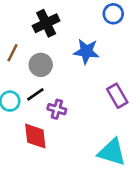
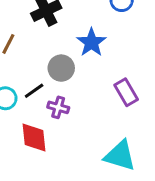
blue star: (86, 51) -> (91, 42), turned 30
gray circle: (41, 65) -> (61, 68), moved

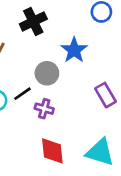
red diamond: (34, 138) -> (52, 151), moved

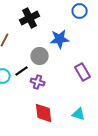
blue star: (74, 50) -> (60, 39), turned 30
cyan triangle: (100, 152) -> (79, 114), size x0.6

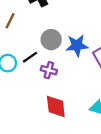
blue star: (60, 39) -> (77, 45), moved

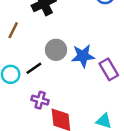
purple cross: (49, 70) -> (40, 100), moved

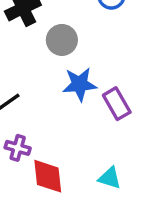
gray circle: (56, 50) -> (62, 40), moved

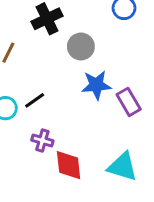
cyan triangle: (110, 178) -> (122, 167), size x1.5

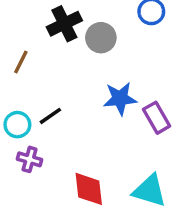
gray circle: (81, 46) -> (101, 38), moved
purple cross: (42, 140) -> (30, 159), moved

